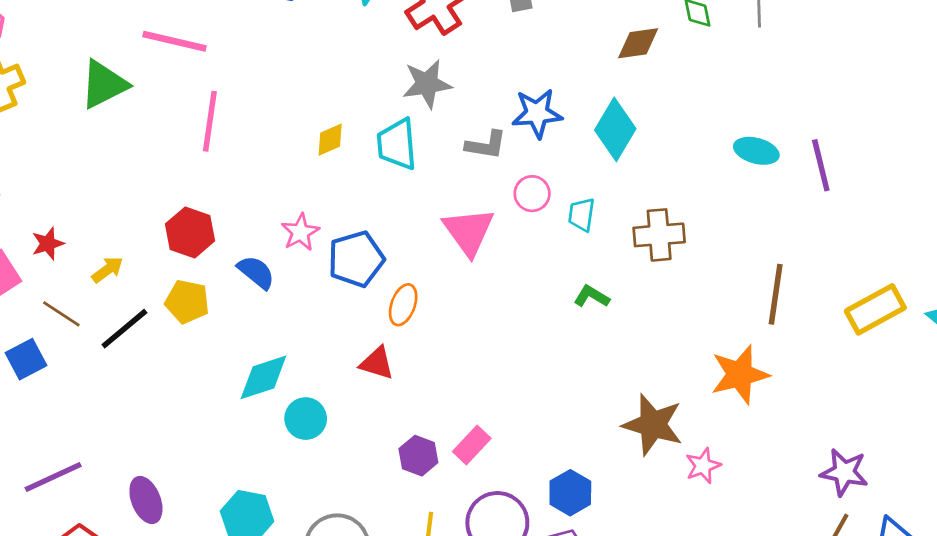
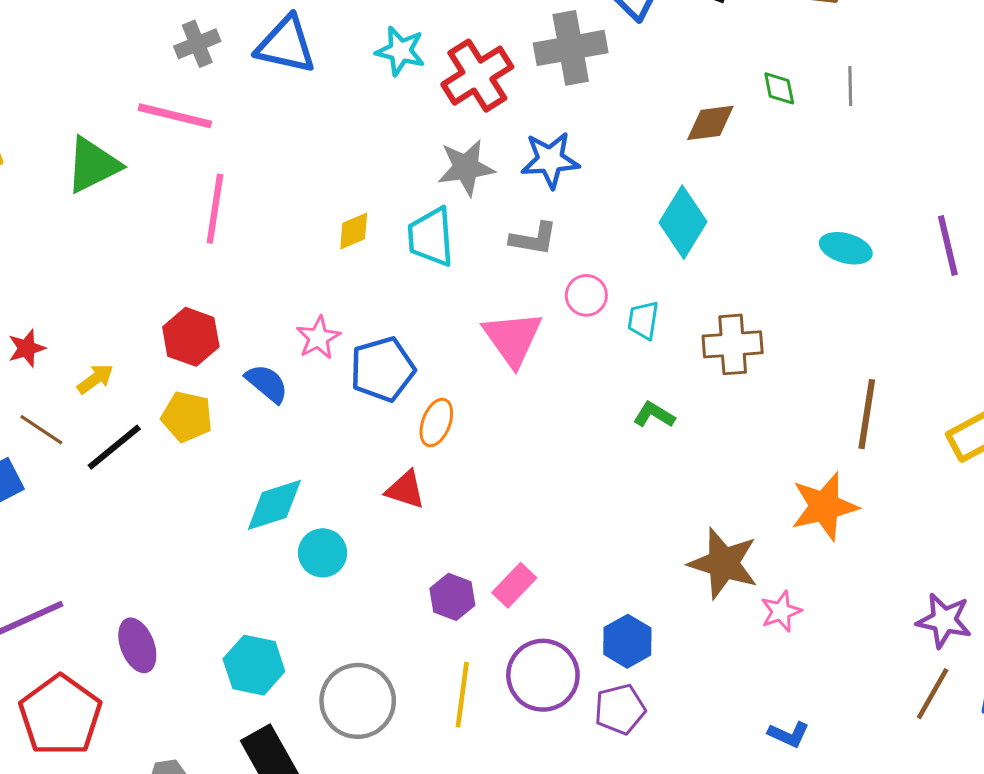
blue star: (537, 113) -> (550, 160), moved
purple line: (821, 165) -> (948, 245), moved

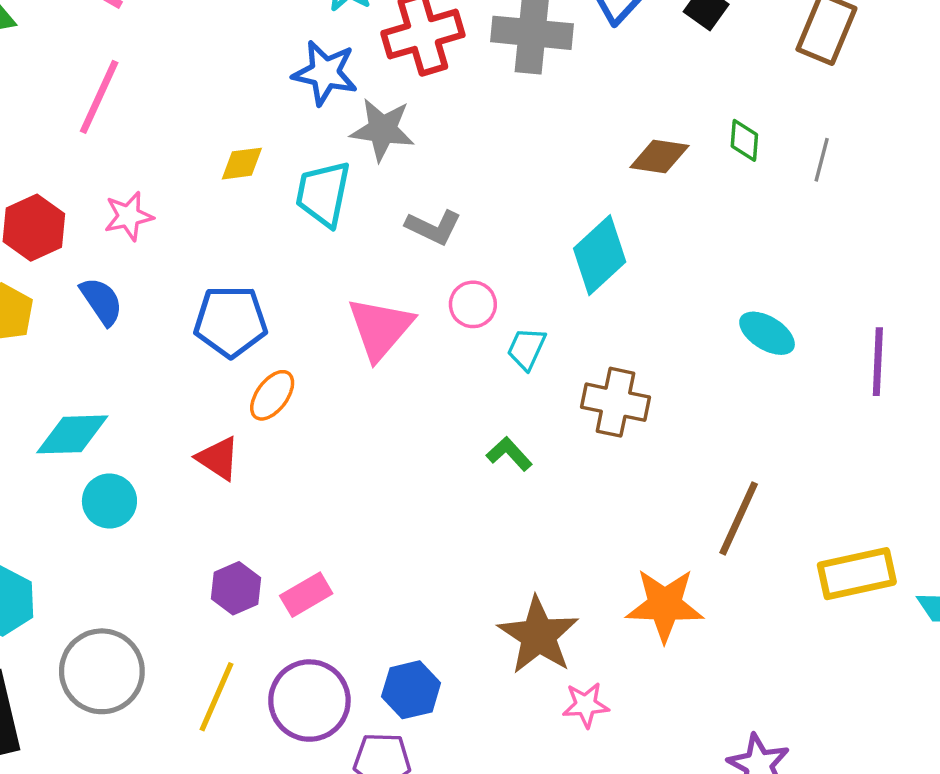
blue star: (550, 160) -> (325, 73), moved
pink star: (318, 338) -> (129, 216), moved

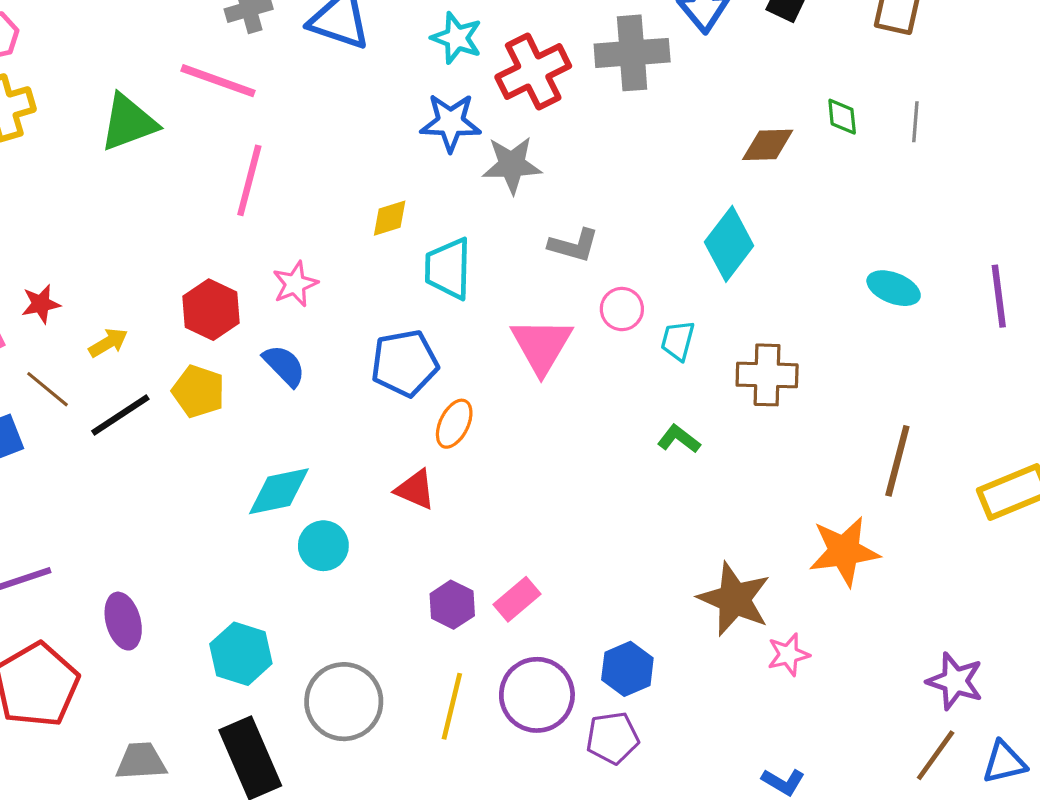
cyan trapezoid: (323, 194) -> (448, 269), moved

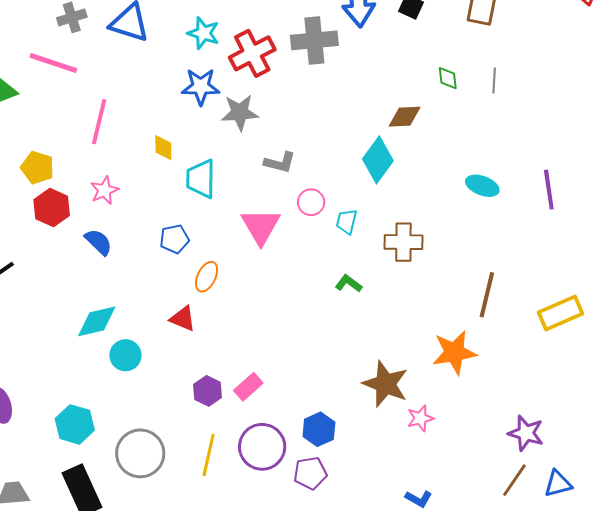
brown diamond: (768, 145) -> (405, 117), moved
pink line: (249, 180) -> (99, 122), moved
yellow diamond: (390, 218) -> (163, 148), turned -72
blue pentagon: (405, 363) -> (175, 239), size x0.7
yellow pentagon: (198, 391) -> (37, 168), moved

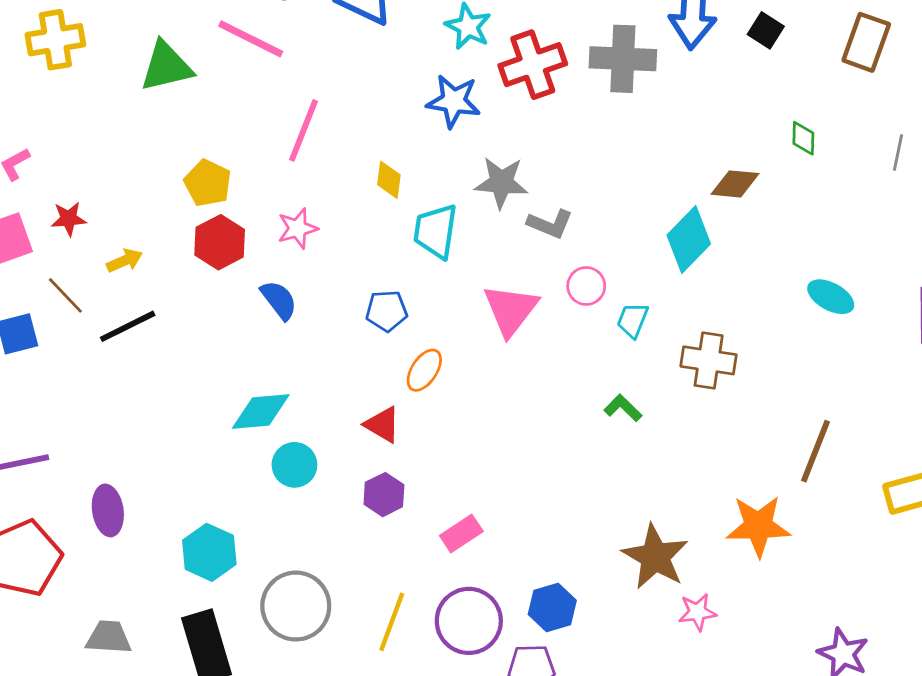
gray line: (494, 80) -> (898, 153), moved
gray star: (240, 113) -> (501, 182), moved
purple hexagon: (208, 391) -> (384, 495), moved

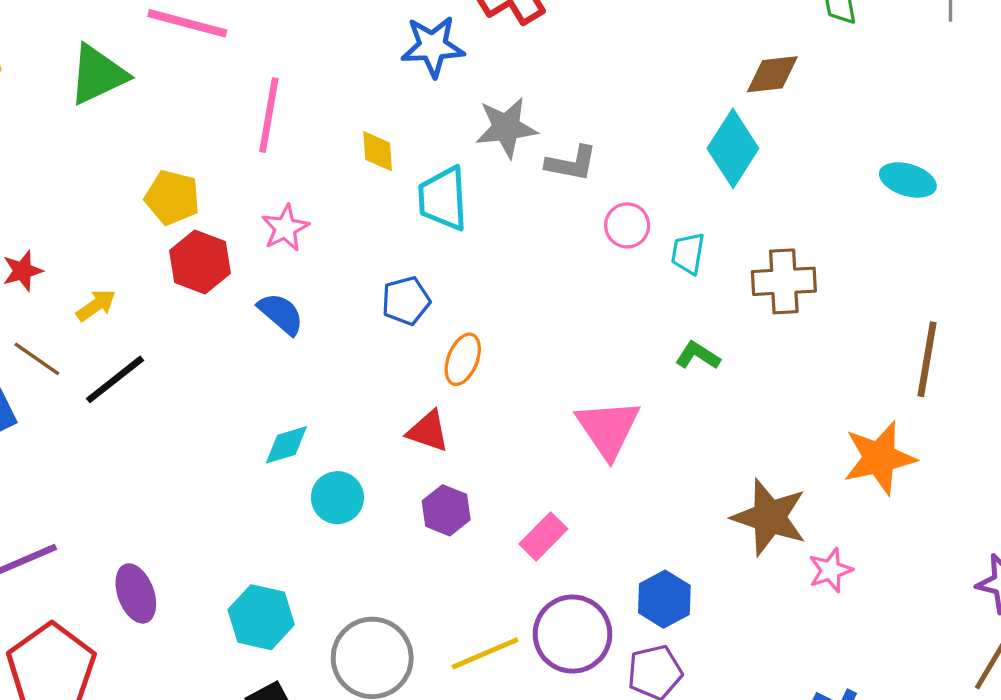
pink triangle: (511, 310) -> (608, 429), moved
cyan diamond: (261, 411) -> (286, 445), size x0.7
yellow line: (392, 622) -> (485, 653), turned 58

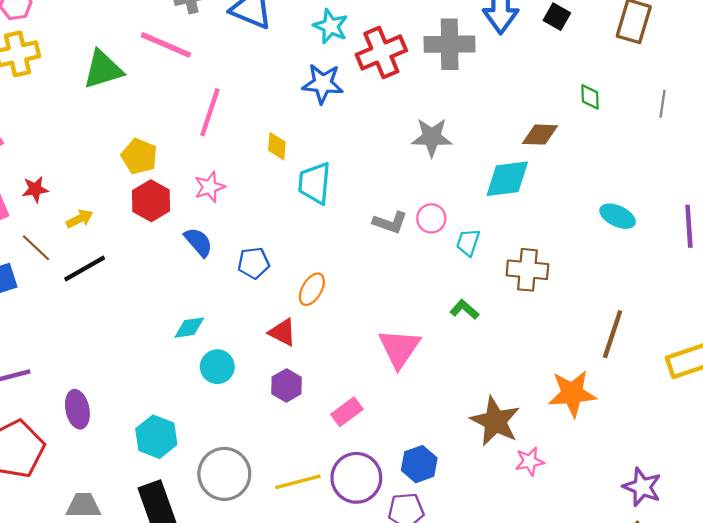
gray star: (506, 128) -> (432, 137), moved
cyan diamond: (733, 148) -> (507, 179), turned 42
gray L-shape: (571, 163) -> (390, 223), moved
blue pentagon: (406, 301) -> (254, 263), moved

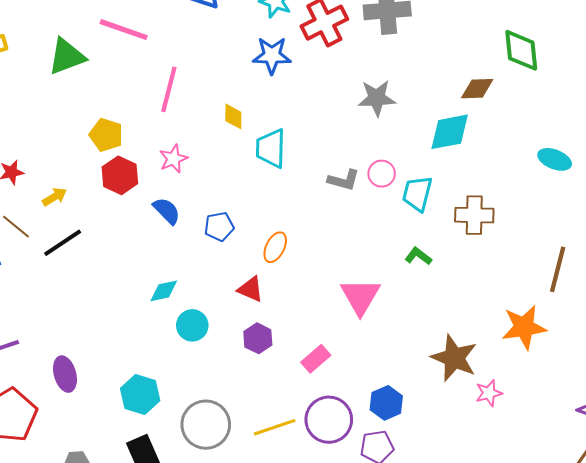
green diamond: (590, 97) -> (521, 50), size x1.8
cyan trapezoid: (468, 242) -> (417, 194), size x1.4

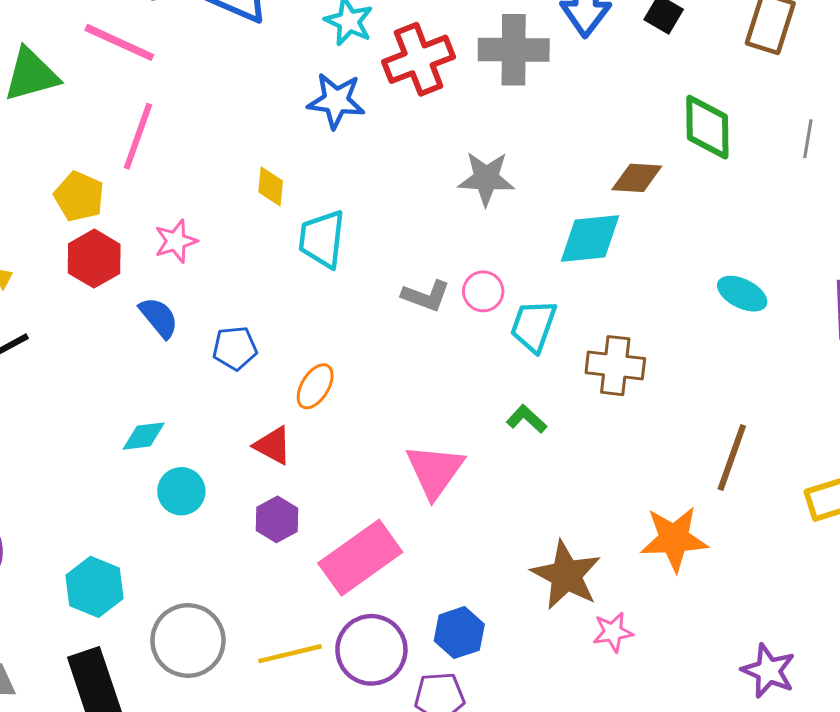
pink line: (169, 89) -> (138, 136), moved
pink rectangle: (316, 359) -> (360, 558), size x1.8

